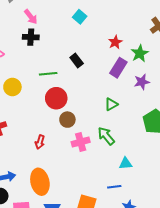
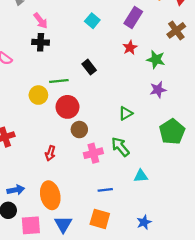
green star: (140, 53) -> (156, 59), turned -30
purple rectangle: (118, 68) -> (133, 17), moved
yellow circle: (12, 87) -> (38, 95), moved
blue line: (114, 187) -> (105, 190), moved

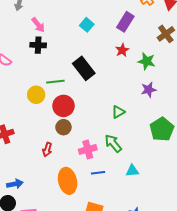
black rectangle: (89, 67) -> (84, 68), size x1.6
brown circle: (79, 130) -> (63, 127), moved
blue line: (105, 190) -> (98, 173), moved
orange ellipse: (50, 195) -> (68, 181), moved

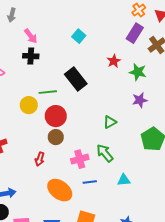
purple rectangle: (125, 22) -> (135, 33), moved
orange ellipse: (68, 181) -> (60, 190), turned -40

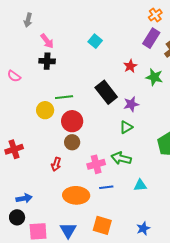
black rectangle: (76, 79) -> (106, 92), moved
purple star: (140, 100) -> (131, 104), moved
green arrow: (105, 153) -> (121, 158), turned -36
orange ellipse: (60, 190) -> (76, 195), turned -35

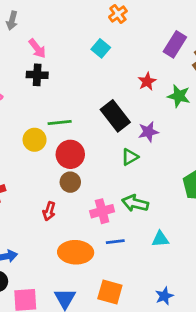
orange cross: (155, 15) -> (118, 14), moved
green triangle: (126, 127) -> (130, 157), moved

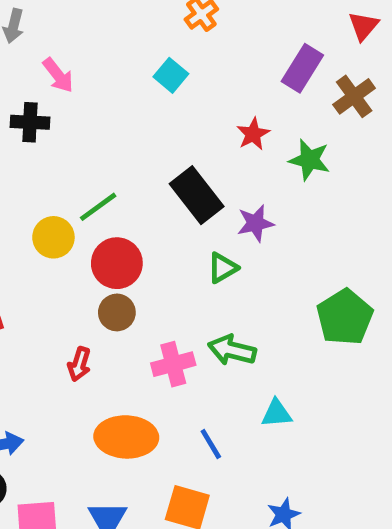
black cross: (37, 75) -> (30, 122), moved
green line: (60, 123) -> (98, 207), turned -30
blue line: (115, 242) -> (211, 444), moved, turned 66

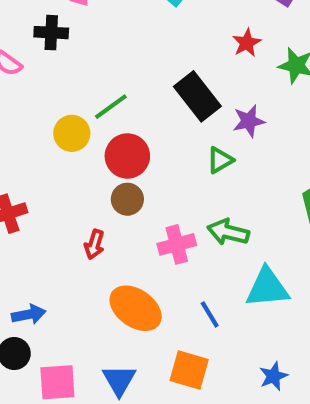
cyan triangle: (277, 413) -> (267, 288), size x1.6
orange ellipse: (126, 437) -> (136, 308), turned 33

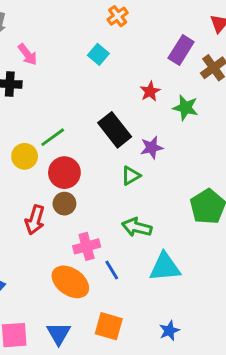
red arrow: (94, 244) -> (35, 220), moved, size x1.4
pink cross: (177, 244) -> (87, 246), moved
blue line: (210, 314) -> (112, 270), moved

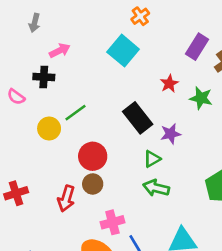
pink arrow: (28, 54) -> (60, 51), turned -78
cyan square: (98, 54) -> (123, 51), size x1.6
green line: (53, 137) -> (76, 113), moved
yellow circle: (25, 156) -> (49, 128), moved
green arrow: (137, 227) -> (156, 188), moved

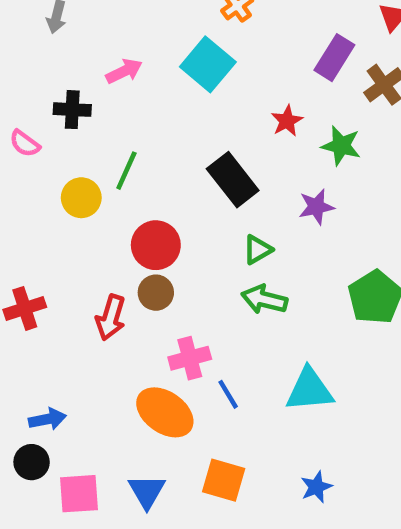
pink arrow: (60, 51) -> (124, 71), moved
green line: (76, 113) -> (126, 171), turned -30
purple star: (171, 134) -> (316, 207), moved

